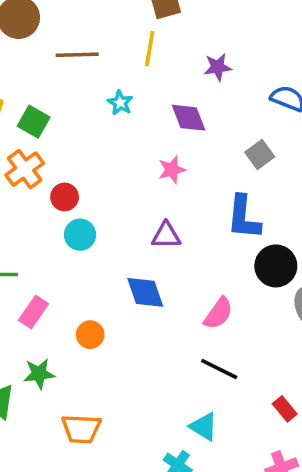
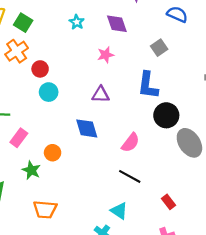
cyan star: (120, 103) -> (77, 22), moved
green star: (39, 374) -> (31, 170), moved, turned 30

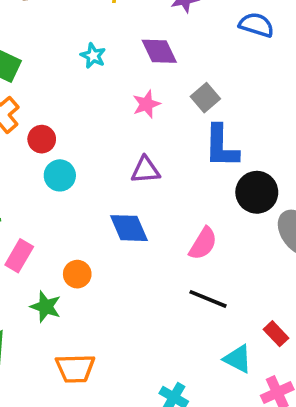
gray square: (159, 48) -> (205, 98), moved
cyan triangle: (119, 211) -> (238, 359), moved

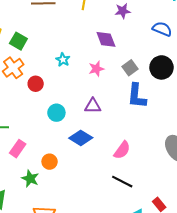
cyan star: (93, 56) -> (63, 60), moved
cyan circle: (60, 175) -> (56, 113), moved
black circle: (257, 192) -> (161, 67), moved
blue diamond: (129, 228) -> (81, 138), turned -40

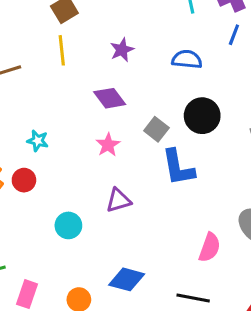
cyan star: (63, 60) -> (38, 141), moved
red circle: (36, 84) -> (24, 180), moved
blue diamond: (81, 138) -> (127, 279), moved
pink semicircle: (122, 150) -> (210, 247), moved

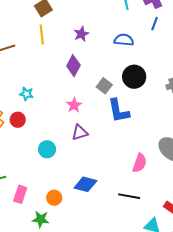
purple diamond: (110, 98) -> (73, 66), turned 65
pink star: (108, 145) -> (74, 105), moved

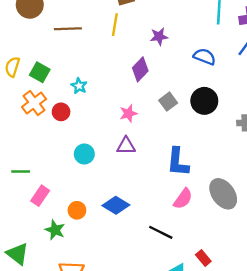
blue L-shape: (119, 111) -> (178, 162), moved

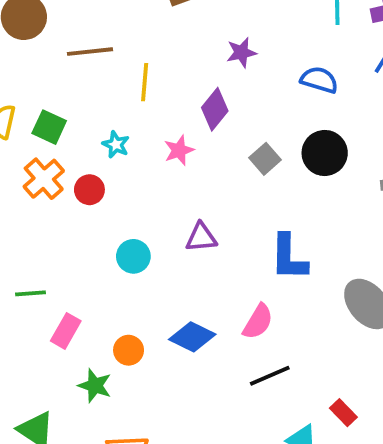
yellow line: (115, 25) -> (145, 82), moved
pink star: (128, 113) -> (179, 150), moved
pink semicircle: (183, 199) -> (258, 322), moved
black line: (161, 232) -> (270, 376), turned -45

